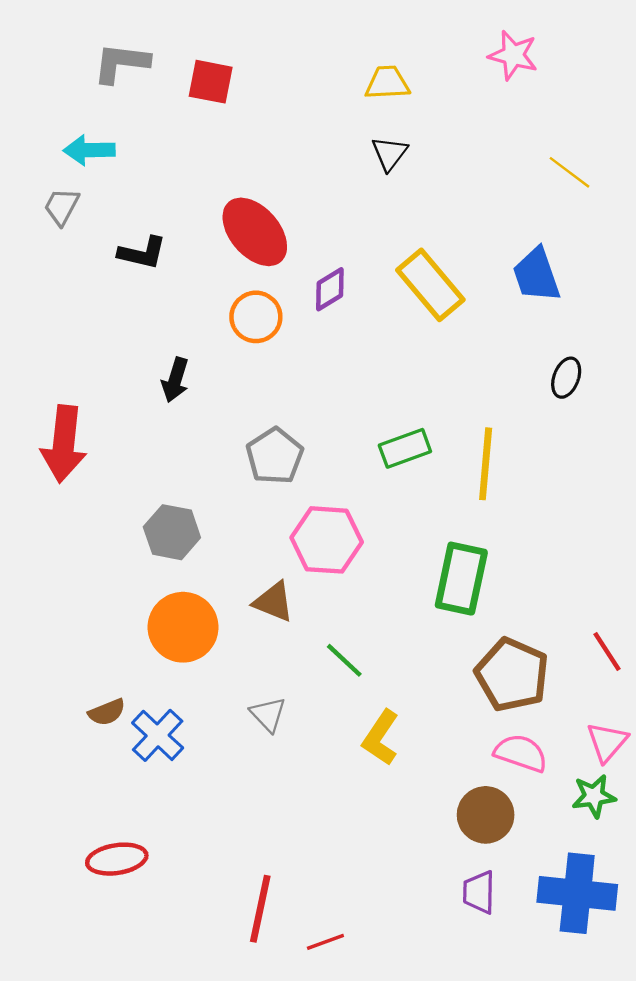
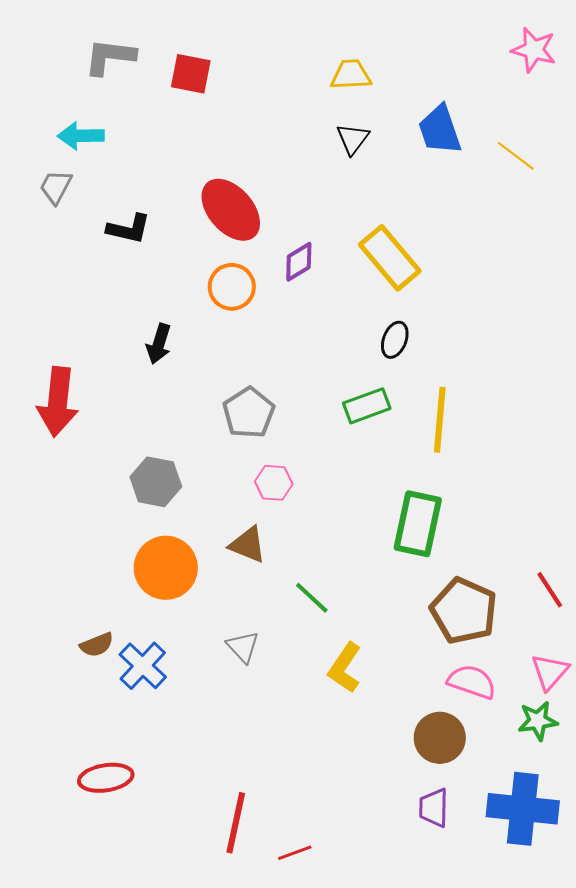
pink star: (513, 55) -> (534, 50), moved
blue trapezoid: (536, 275) -> (440, 130), moved
black ellipse: (566, 378) -> (395, 340), moved
pink hexagon: (327, 540) -> (274, 483), moved, size x0.6

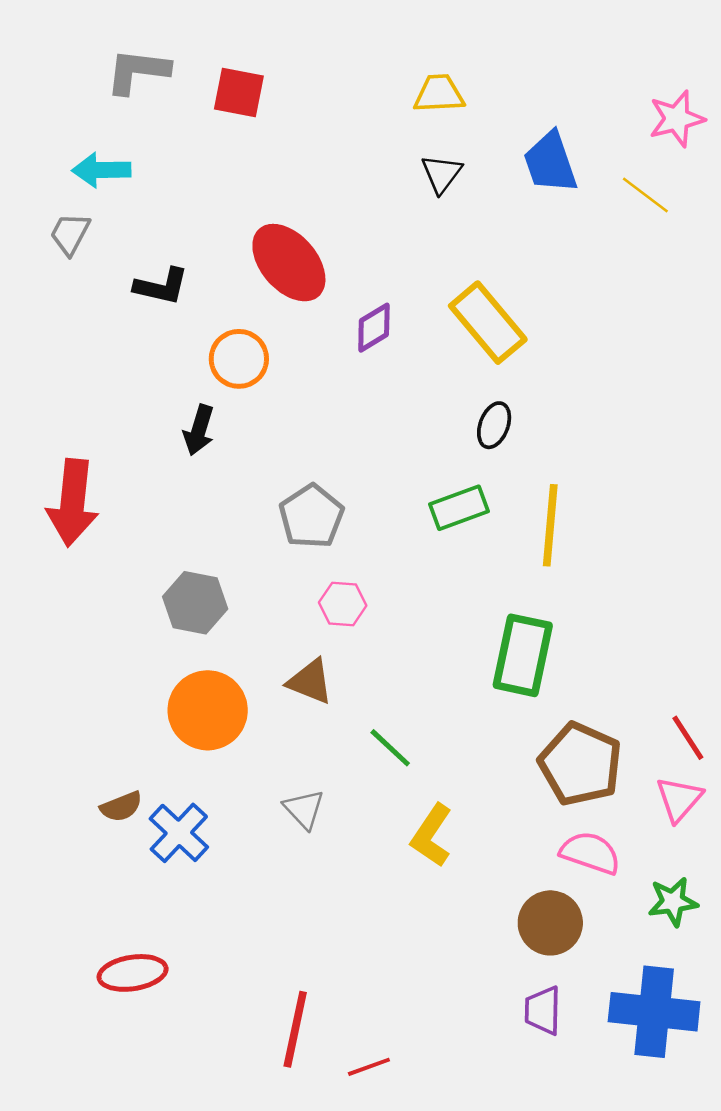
pink star: (534, 50) -> (677, 119), moved, turned -30
orange circle: (232, 287) -> (239, 359), moved
pink triangle: (550, 672) -> (679, 799), moved

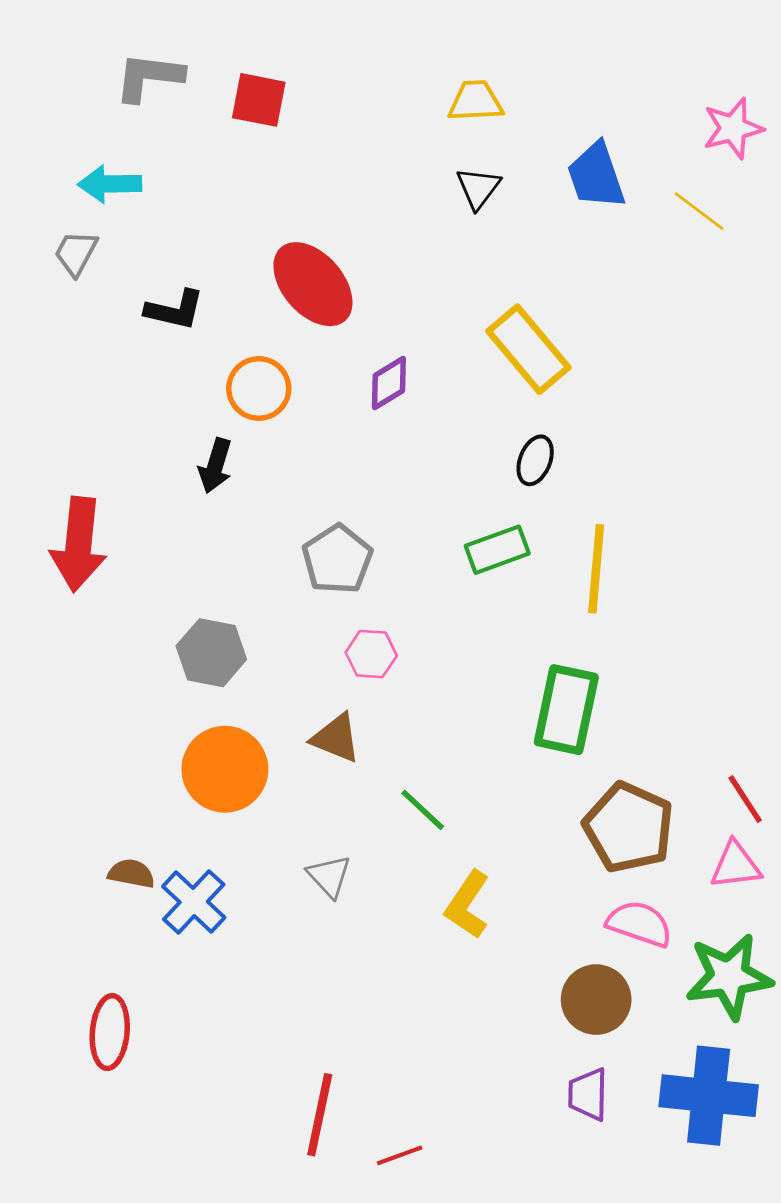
purple diamond: (374, 328) -> (389, 383), moved
pink triangle: (679, 799) -> (736, 865), turned 42
brown semicircle: (121, 807) -> (131, 874), turned -147
green star: (673, 902) -> (729, 976), size x1.6
red ellipse: (133, 973) -> (110, 1032), moved, turned -76

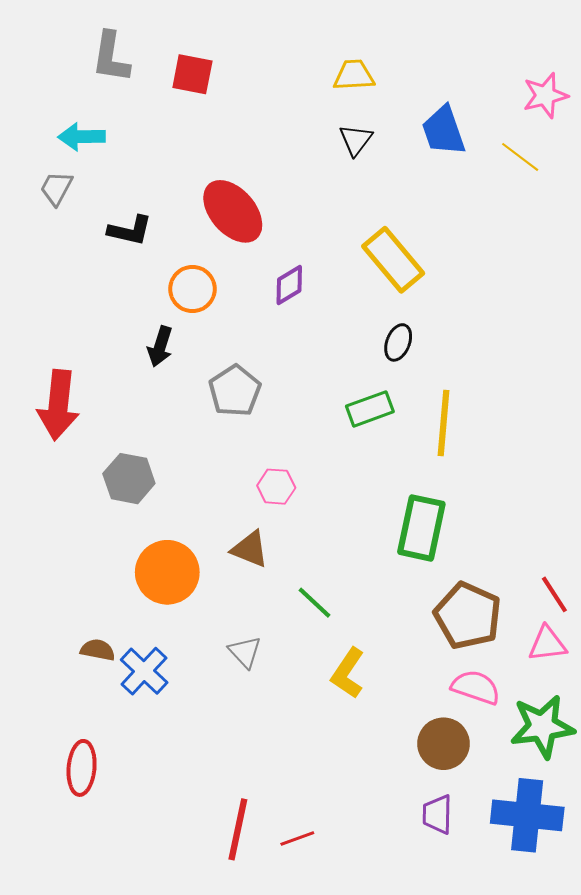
gray L-shape: (149, 77) -> (111, 57), turned -88
gray pentagon: (337, 559) -> (235, 391), moved
gray hexagon: (211, 653) -> (129, 479), moved
red line: (400, 1155) -> (297, 838), moved

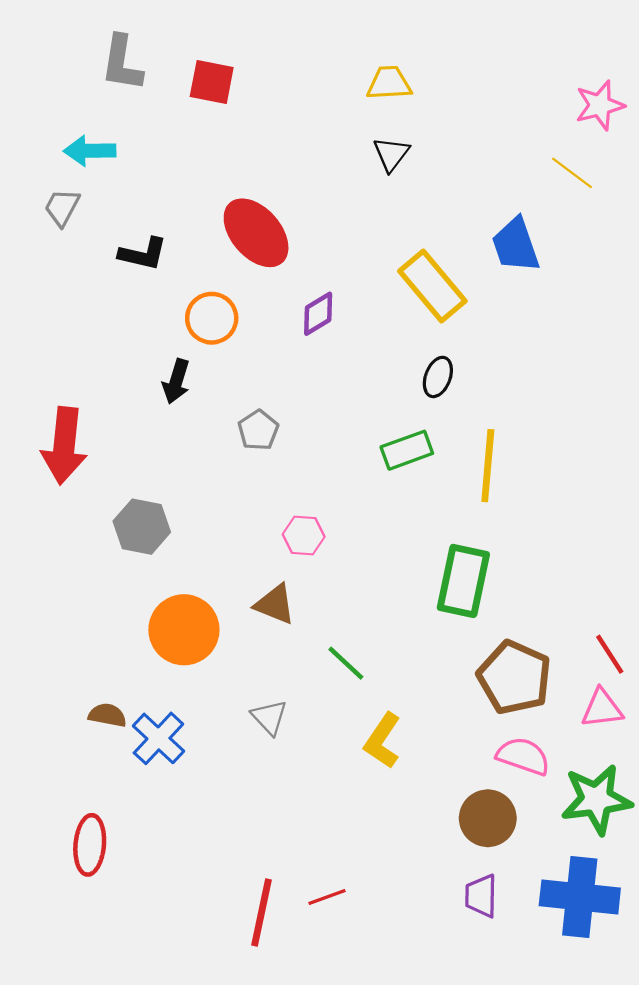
blue trapezoid: (444, 131) -> (515, 245), moved
gray pentagon: (235, 391) -> (258, 430), size x0.7
red line: (297, 838) -> (327, 897), moved

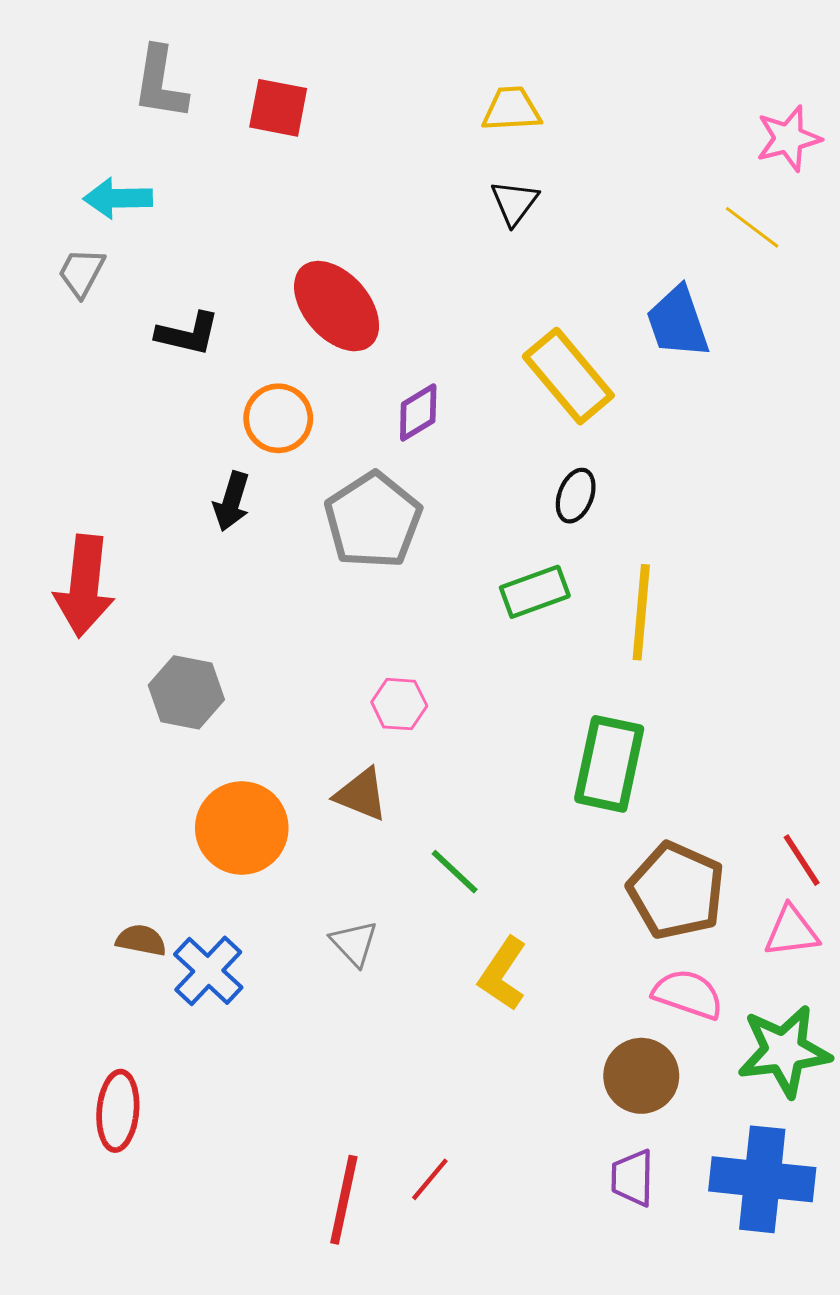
gray pentagon: (258, 430) -> (373, 520), moved, size x1.8
red line: (327, 897) -> (430, 1179), turned -30

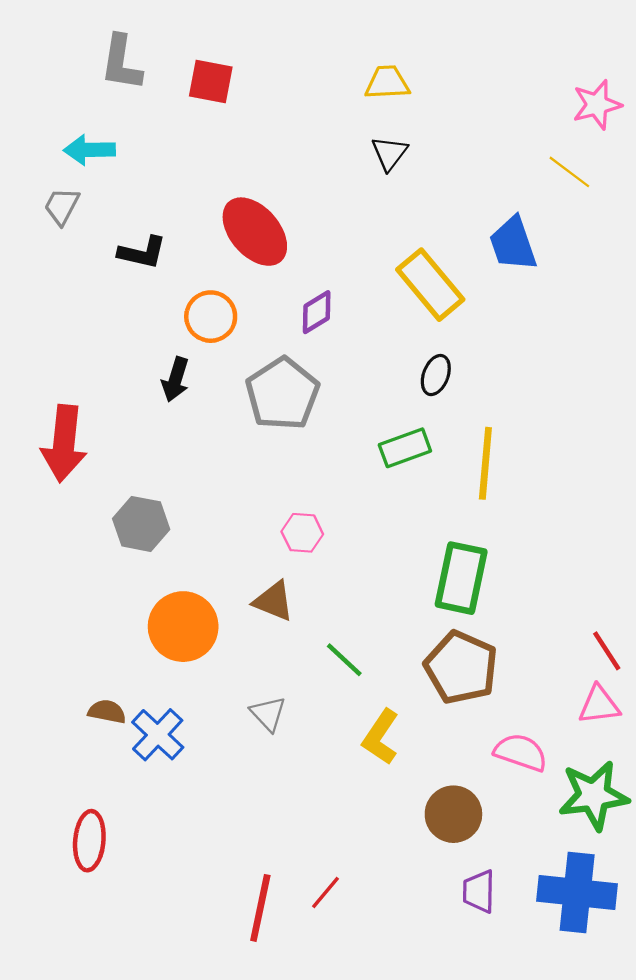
brown pentagon: (676, 891) -> (461, 667), moved
brown circle: (641, 1076) -> (453, 814), moved

